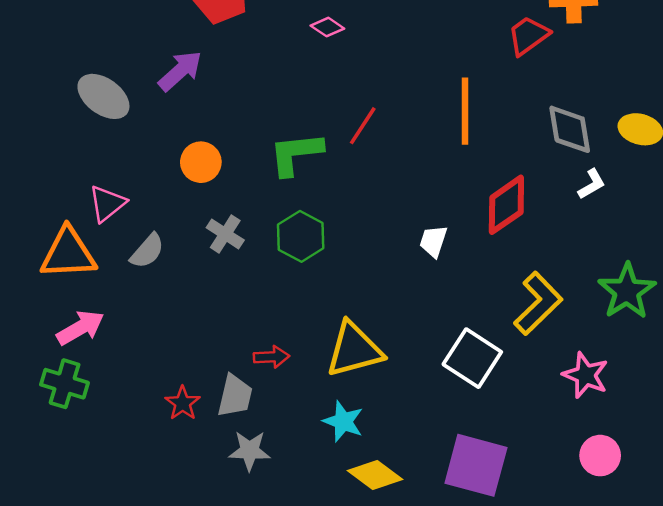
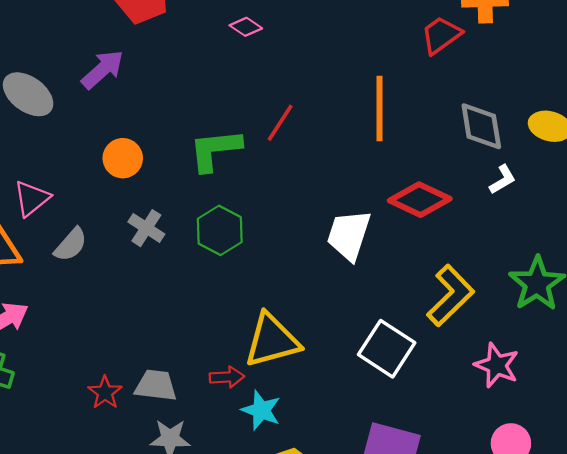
red diamond: (506, 205) -> (420, 200), turned 60
white trapezoid: (433, 241) -> (349, 235), size x1.6
red arrow: (271, 357) -> (227, 377), moved
gray trapezoid: (235, 396) -> (156, 385), turned -96

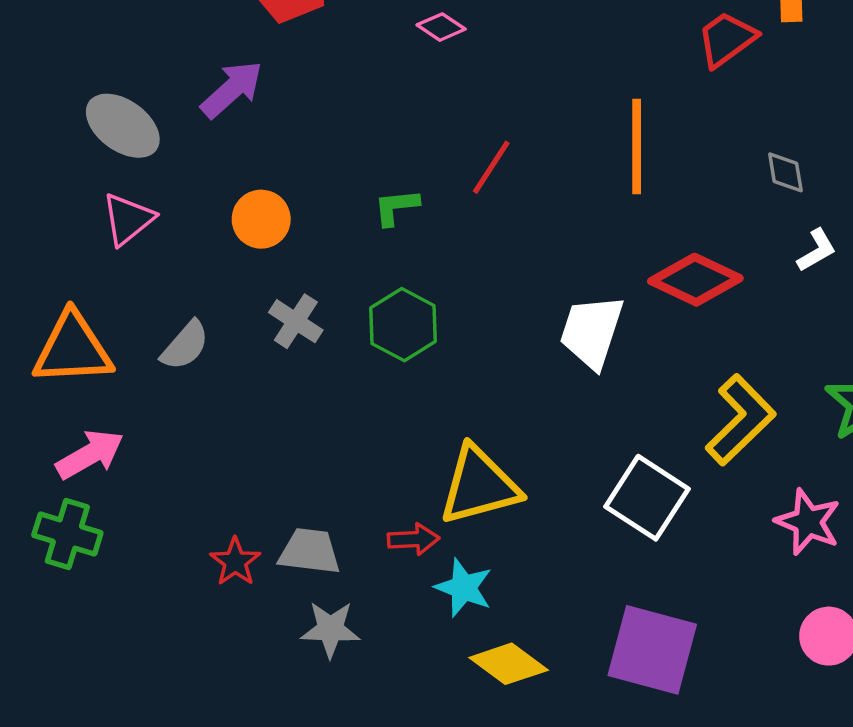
gray diamond: (481, 126) -> (785, 172), size x0.6
green L-shape: (215, 150) -> (396, 207), size x0.6
pink triangle: (32, 198) -> (128, 219), moved

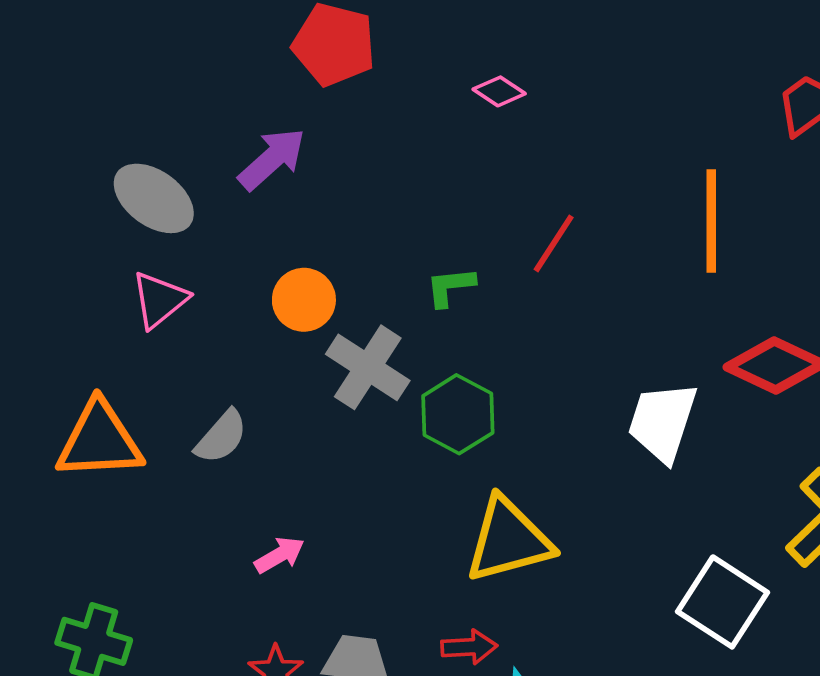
gray cross: (296, 321) -> (368, 367), moved, size x1.4
pink arrow: (90, 454) -> (280, 555), moved, size x0.7
yellow triangle: (479, 486) -> (509, 540), moved

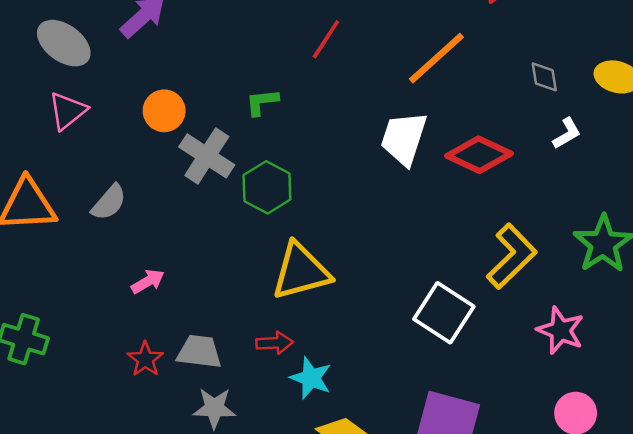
orange line: (711, 221) -> (436, 58), turned 48
red line: (554, 243) -> (326, 39), moved
white trapezoid: (662, 422) -> (404, 138), moved

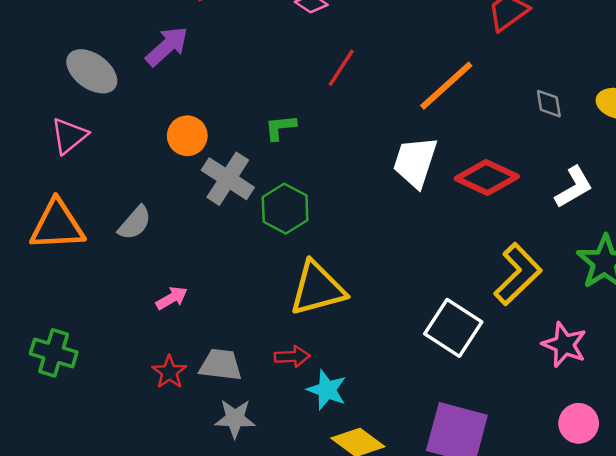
pink triangle: (68, 111) -> (69, 136), moved
white L-shape: (567, 133) -> (574, 187), moved, size x1.4

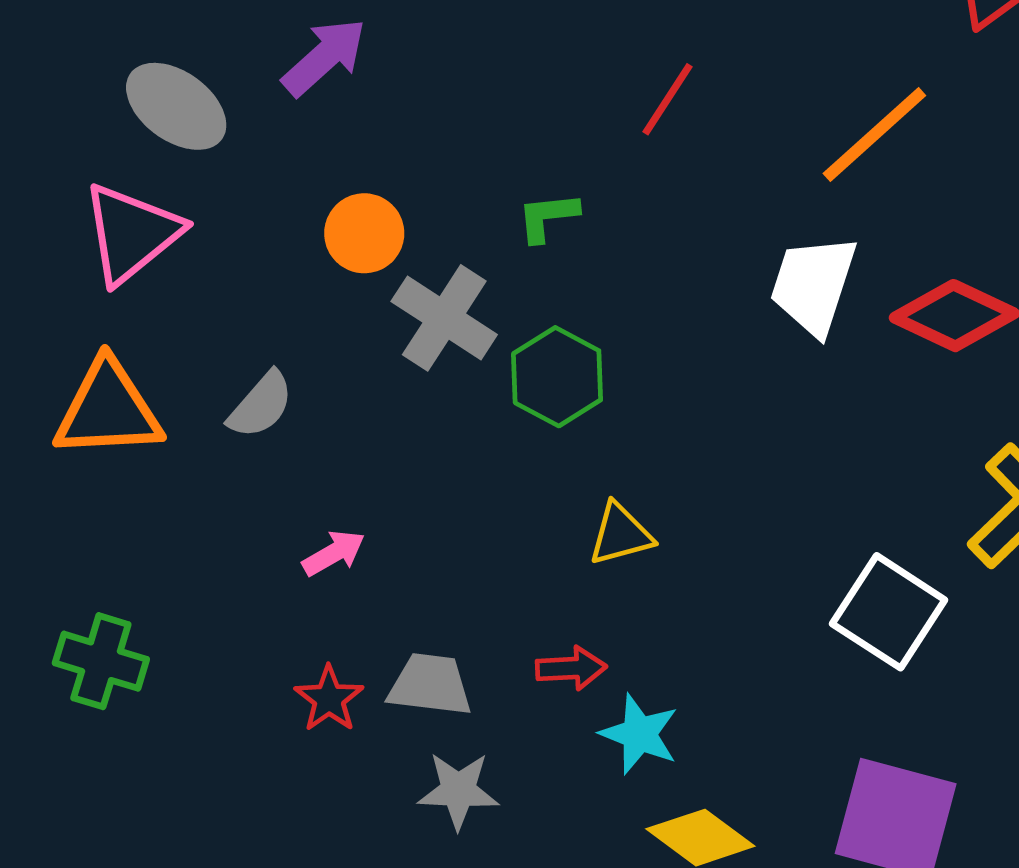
pink triangle: (69, 136) -> (131, 233), size x1.4
yellow triangle: (317, 288) -> (621, 534), size x0.6

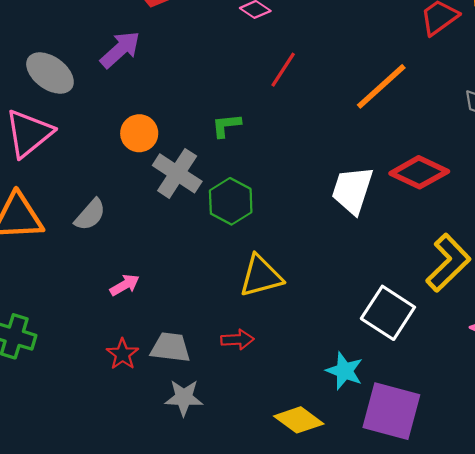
white trapezoid: (813, 285) -> (352, 190), moved
yellow triangle: (621, 534) -> (261, 276), size x1.4
cyan star: (639, 734) -> (344, 371), moved

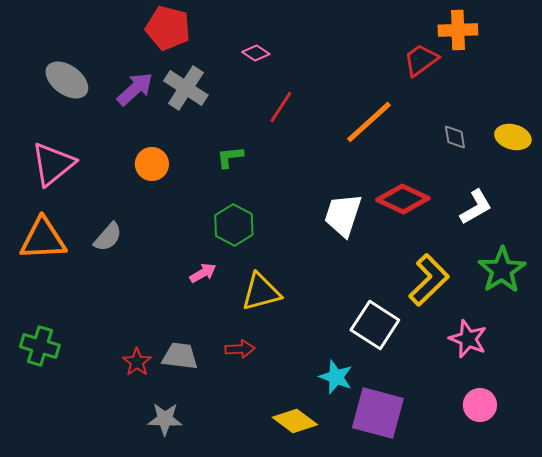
gray ellipse: (50, 73) -> (67, 80), moved
gray cross: (177, 173) -> (186, 88), moved
pink arrow: (125, 285) -> (203, 273), moved
gray star: (184, 398) -> (165, 419), moved

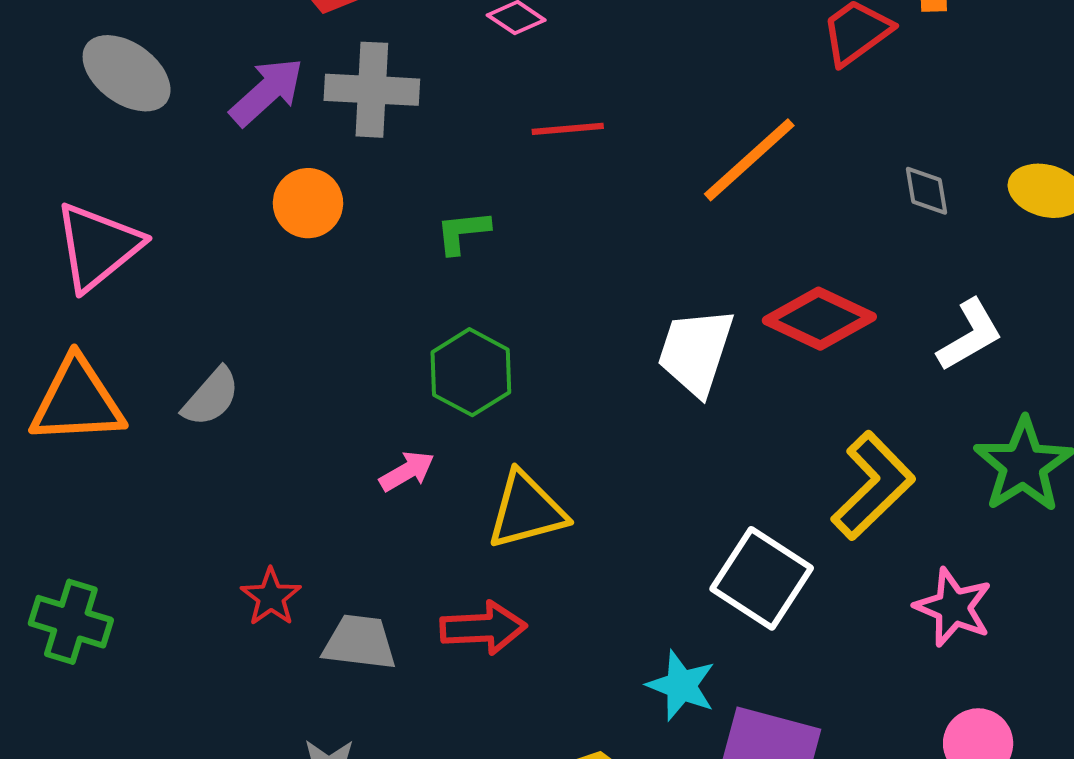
gray cross: (186, 88) -> (372, 90), turned -30
red line: (281, 107) -> (568, 129), turned 52
orange circle: (152, 164) -> (308, 203), moved
red arrow: (240, 349) -> (483, 628), size x1.4
red star: (137, 362) -> (271, 597), moved

